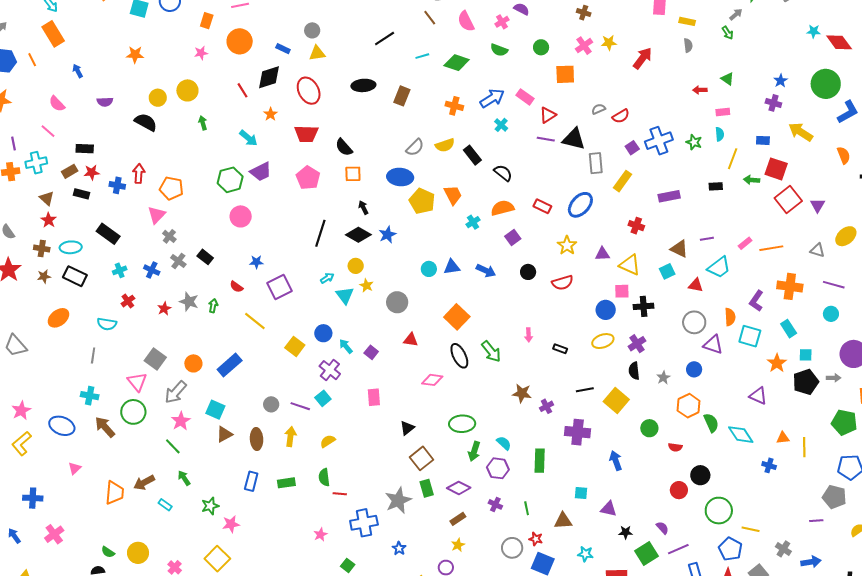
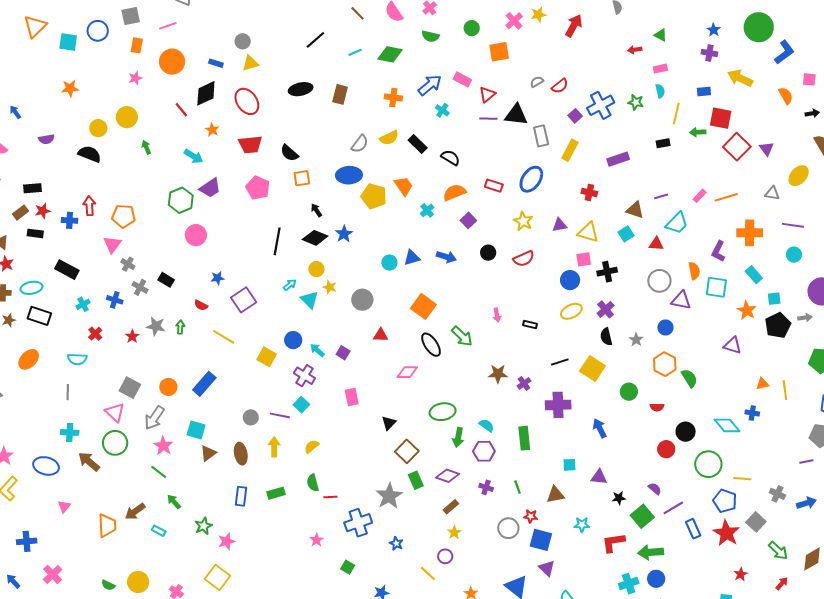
cyan diamond: (741, 435) -> (727, 425), moved

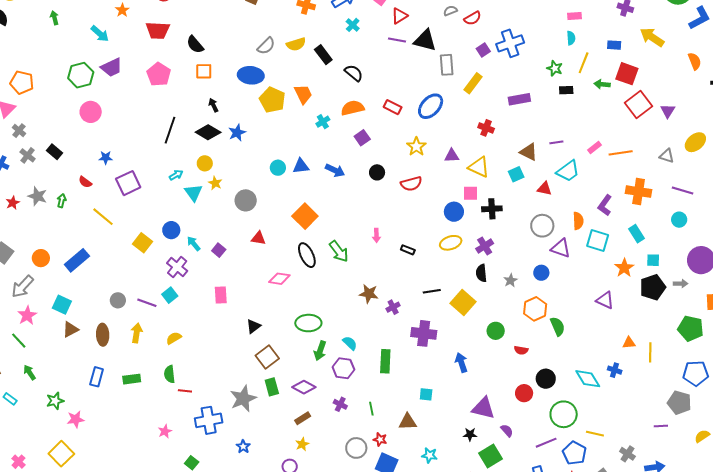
green star: (636, 102) -> (555, 68), moved
purple triangle: (599, 477) -> (483, 408), moved, size x1.4
purple line: (673, 508) -> (546, 443), moved

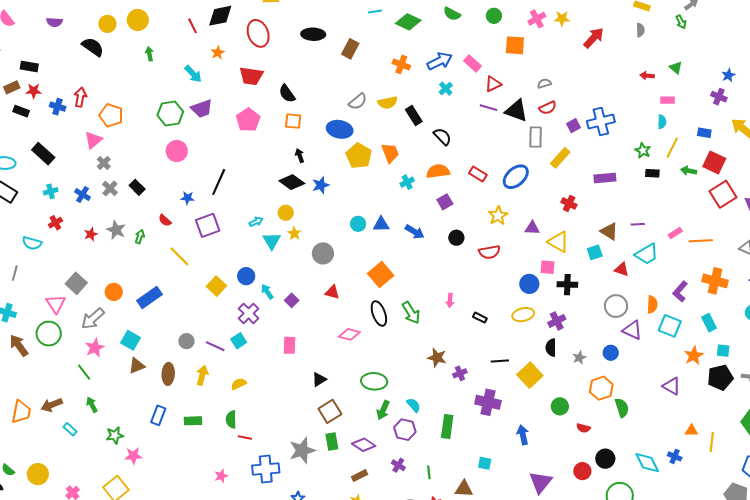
red semicircle: (473, 18) -> (548, 108), moved
black line: (170, 130) -> (219, 182), moved
purple triangle: (483, 408) -> (541, 482), turned 50

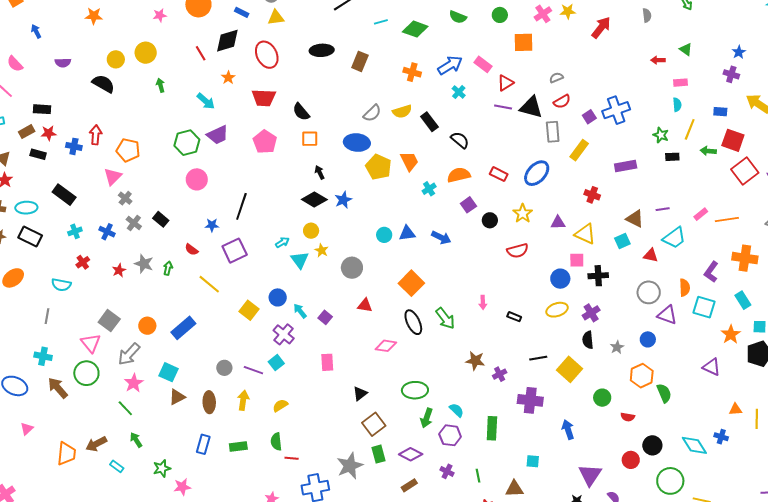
black circle: (456, 238) -> (490, 220), moved

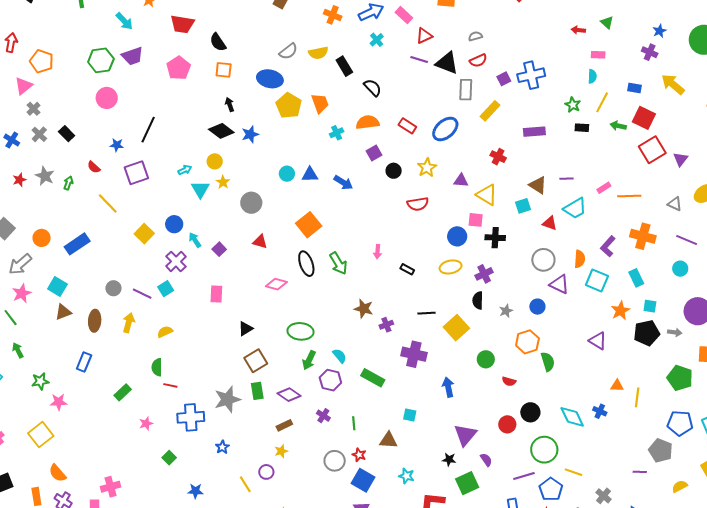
green rectangle: (492, 428) -> (373, 378), turned -70
green rectangle: (238, 446) -> (123, 392), moved, turned -42

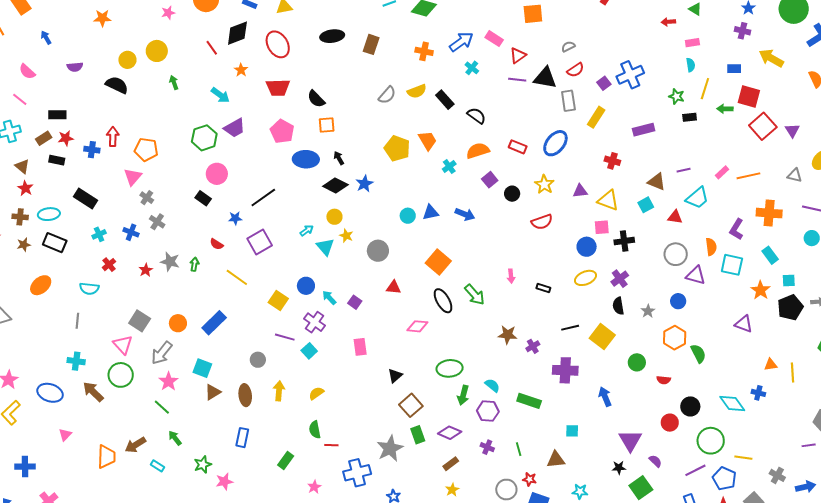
blue ellipse: (270, 79) -> (306, 159), moved
black line: (148, 130) -> (263, 197), turned 40
black rectangle: (67, 134) -> (203, 198), moved
purple line: (142, 294) -> (285, 337), moved

